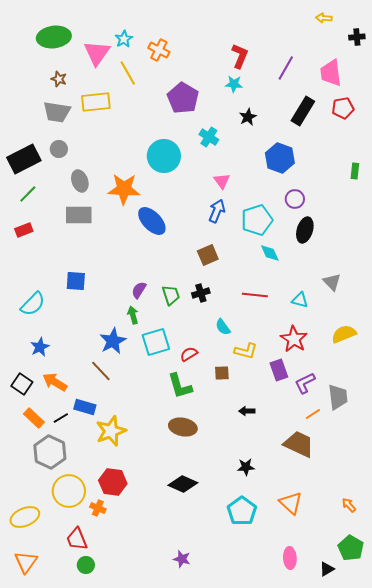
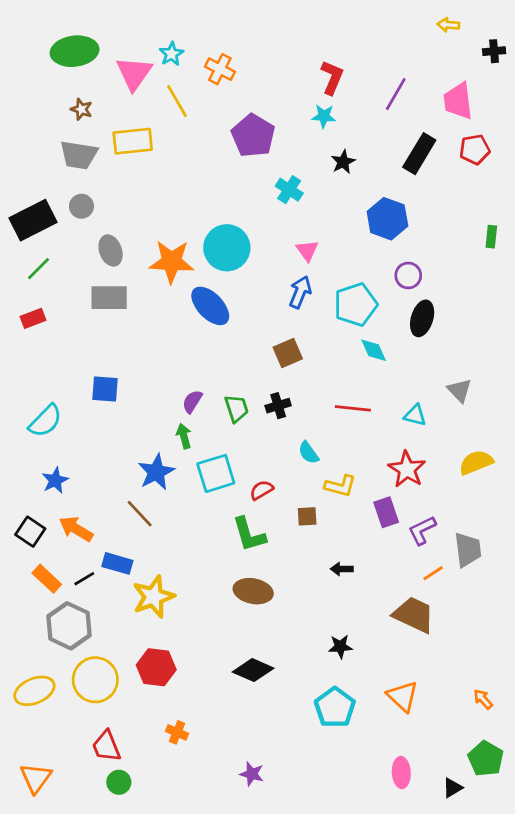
cyan circle: (164, 156) -> (227, 248), moved
orange cross: (98, 508) -> (177, 732), moved
yellow ellipse: (25, 517) -> (34, 691), moved

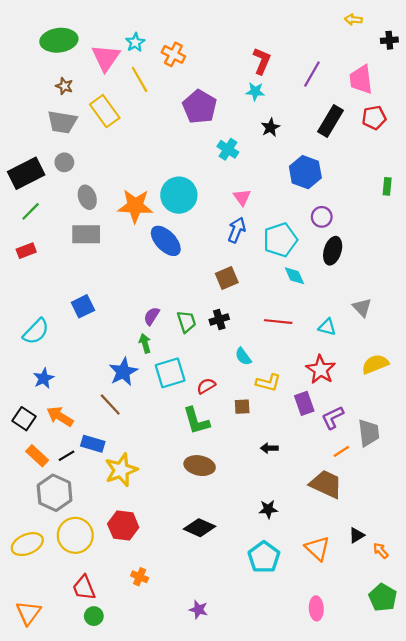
yellow rectangle: (133, 141) -> (105, 111), turned 60
blue square: (105, 389) -> (83, 306), turned -30
black triangle: (453, 788) -> (357, 535), moved

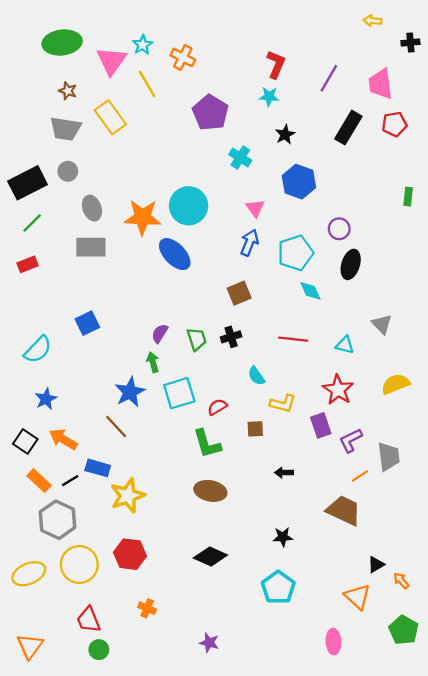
blue hexagon: (305, 172) -> (299, 182), moved
orange triangle: (317, 548) -> (358, 597), moved

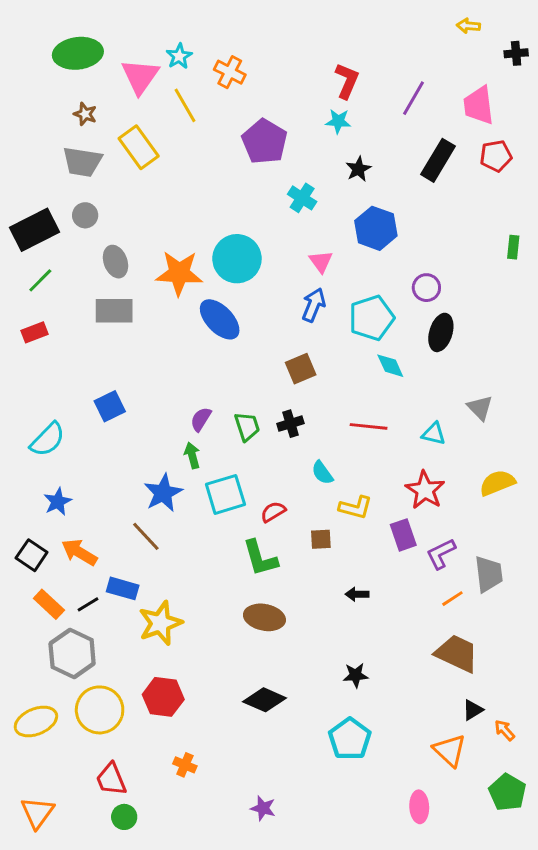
brown trapezoid: (344, 510) -> (457, 654), moved

